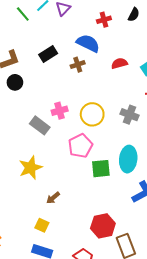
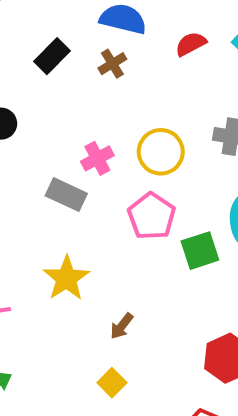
yellow square: (42, 225) -> (112, 383), turned 32

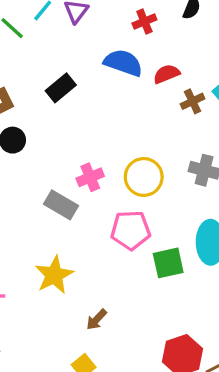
red semicircle: (191, 44) -> (166, 74), moved
brown cross: (112, 64) -> (192, 101), moved
pink pentagon: (152, 216) -> (131, 230), turned 30

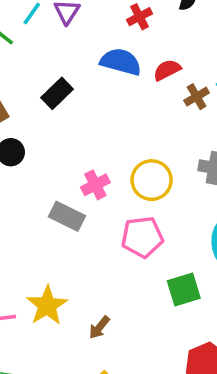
green square: (168, 263) -> (184, 290), moved
yellow star: (54, 275) -> (47, 305), moved
brown arrow: (96, 320) -> (99, 327), moved

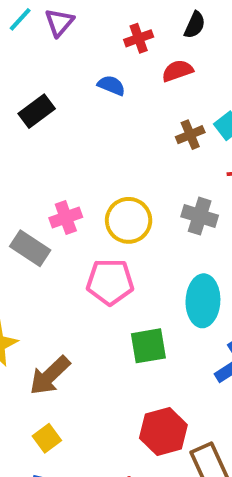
blue semicircle: (121, 62) -> (111, 85), size x0.6
red semicircle: (167, 70) -> (177, 71), moved
brown arrow: (99, 327) -> (50, 376), size x1.6

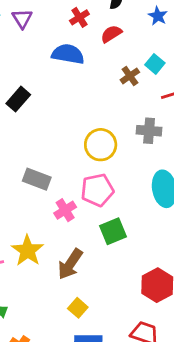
blue semicircle: (111, 85) -> (68, 54), size x1.6
black rectangle: (37, 111) -> (18, 99), moved
pink cross: (66, 218) -> (65, 210), moved
green square: (148, 346) -> (113, 231), moved

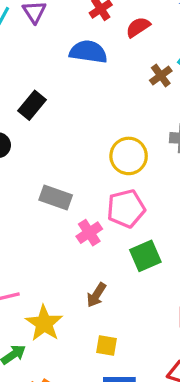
yellow star: (28, 251) -> (44, 323), moved
brown arrow: (70, 264) -> (96, 295), size x0.7
yellow square: (78, 308) -> (106, 345), turned -30

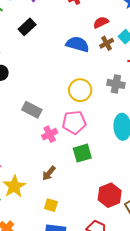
red semicircle: (138, 27) -> (101, 22), moved
blue semicircle: (88, 52) -> (78, 44), moved
black rectangle: (32, 105) -> (27, 27), moved

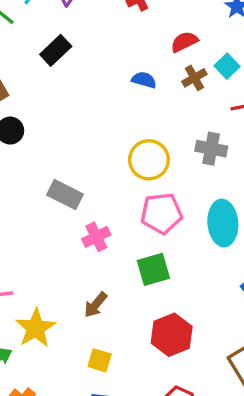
blue semicircle: (78, 44) -> (144, 80), size x0.6
pink pentagon: (74, 122) -> (162, 213), moved
red hexagon: (110, 195) -> (172, 335), moved

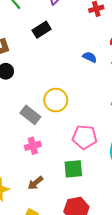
yellow circle: (149, 160) -> (56, 100), moved
pink cross: (96, 237) -> (33, 146), moved

